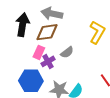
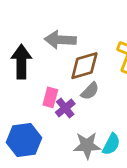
brown diamond: (47, 32) -> (84, 66), moved
blue hexagon: (31, 81) -> (24, 140), moved

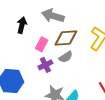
black arrow: (21, 62) -> (22, 25), size x0.7
pink rectangle: (50, 97) -> (42, 44), moved

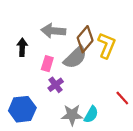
brown diamond: (66, 38) -> (85, 39), moved, turned -35
gray semicircle: (66, 57) -> (75, 57), moved, size x1.6

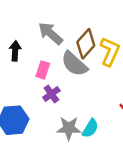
gray arrow: (53, 31) -> (51, 33), turned 35
gray semicircle: (75, 57) -> (74, 64), turned 85

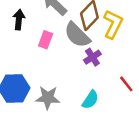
purple cross: (51, 94) -> (92, 57), moved
gray star: (69, 128) -> (48, 98), moved

